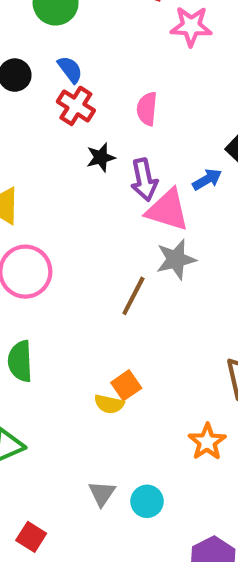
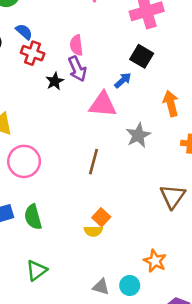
purple arrow: (144, 180) -> (77, 69), moved
gray star: (176, 259) -> (138, 135), moved
orange star: (207, 442) -> (155, 261), moved
gray triangle: (102, 493) -> (101, 287), turned -36

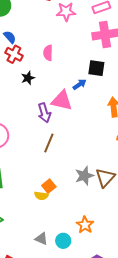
black square: (142, 56) -> (96, 68), turned -30
purple arrow: (77, 69) -> (44, 113), moved
gray star: (138, 135) -> (84, 176), moved

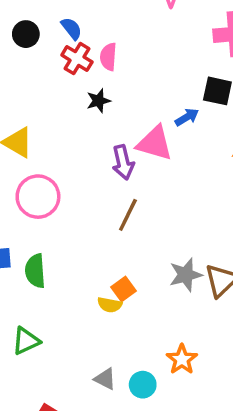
pink semicircle: (48, 53) -> (108, 57), moved

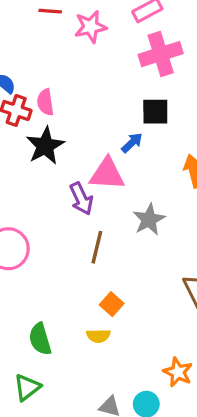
black star: (98, 101) -> (45, 146), size x1.6
green semicircle: (35, 271) -> (40, 339), moved
gray star: (186, 275) -> (149, 220), moved
orange square: (123, 289) -> (112, 304), moved

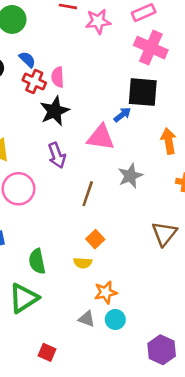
pink cross: (161, 54) -> (151, 48), turned 36
black square: (155, 112) -> (143, 92), size x1.4
purple arrow: (81, 199) -> (57, 155), moved
orange star: (178, 372) -> (106, 292), moved, turned 30
green triangle: (27, 387) -> (24, 298), size x1.4

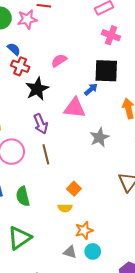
pink star: (98, 21) -> (27, 19), moved
pink cross: (151, 48) -> (111, 35), size x0.7
pink semicircle: (58, 77) -> (59, 61), moved, turned 63
brown line: (88, 194) -> (46, 154), moved, turned -30
green semicircle: (37, 261) -> (23, 196), moved

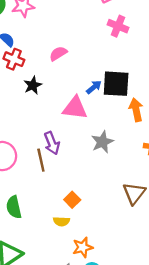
black square: (106, 71) -> (116, 84), moved
black star: (37, 89) -> (33, 85), size x0.7
purple arrow: (41, 124) -> (52, 143), moved

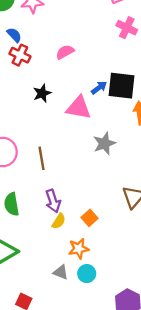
black star: (33, 85) -> (42, 93), moved
purple arrow: (52, 143) -> (53, 201), moved
orange square: (72, 200) -> (90, 218), moved
yellow semicircle: (61, 221) -> (59, 221), turned -63

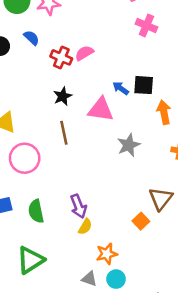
red cross: (20, 55) -> (61, 57), moved
black square: (121, 86) -> (144, 85), size x0.7
blue arrow: (99, 88) -> (121, 88), turned -105
brown line: (42, 158) -> (64, 133), moved
orange square: (90, 218) -> (141, 221), moved

